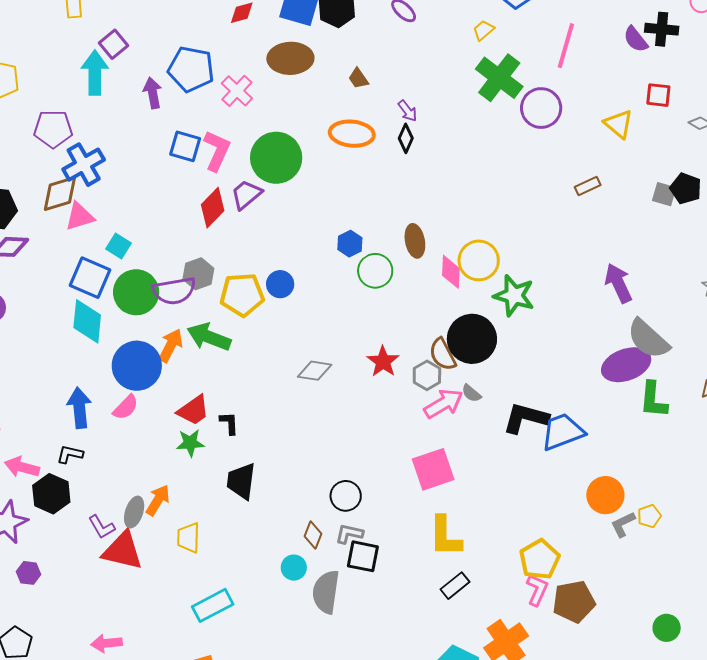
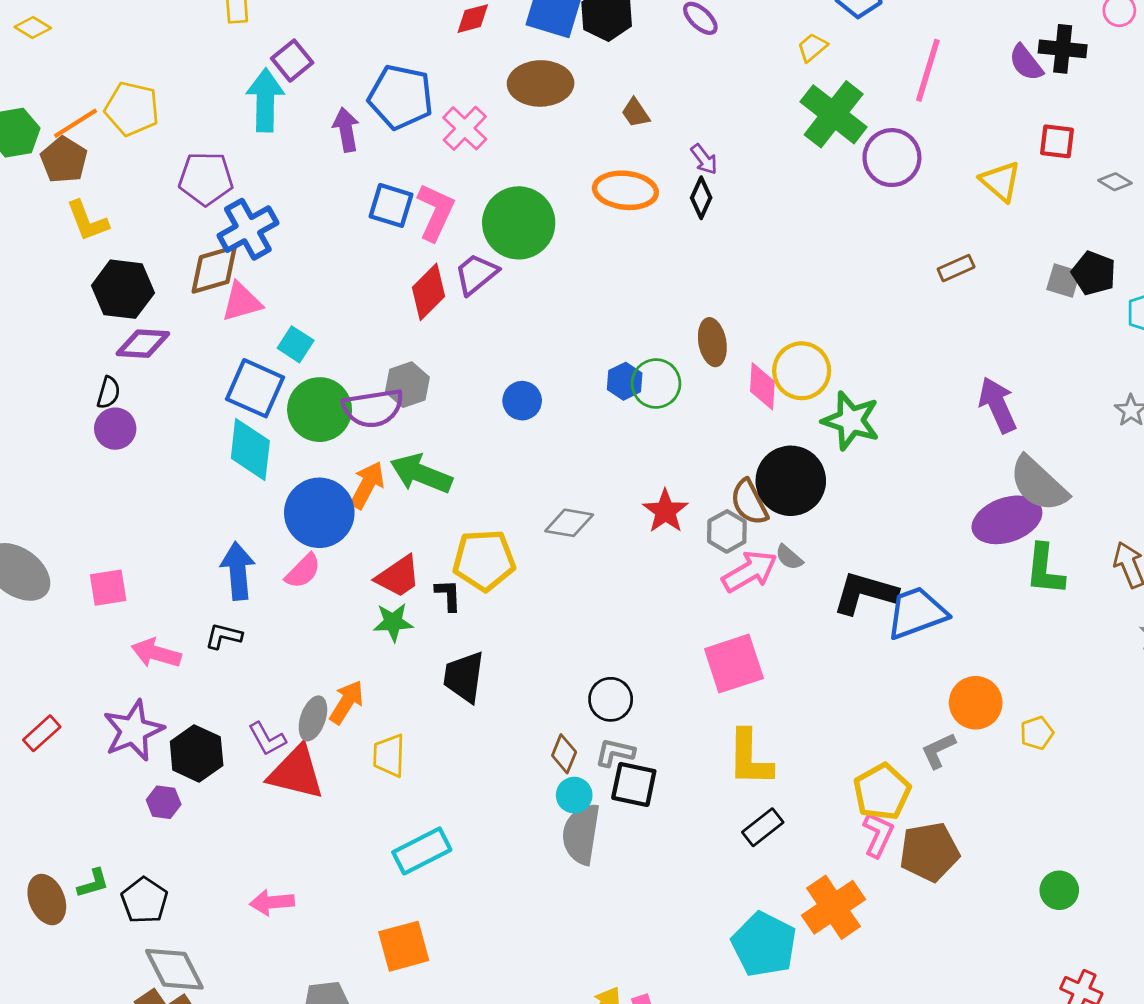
blue hexagon: (350, 244) -> (625, 381), moved
yellow pentagon: (242, 295) -> (484, 560), moved
black hexagon: (51, 494) -> (197, 753), moved
gray L-shape: (623, 524) -> (938, 751), moved
cyan circle: (294, 568) -> (574, 795), moved

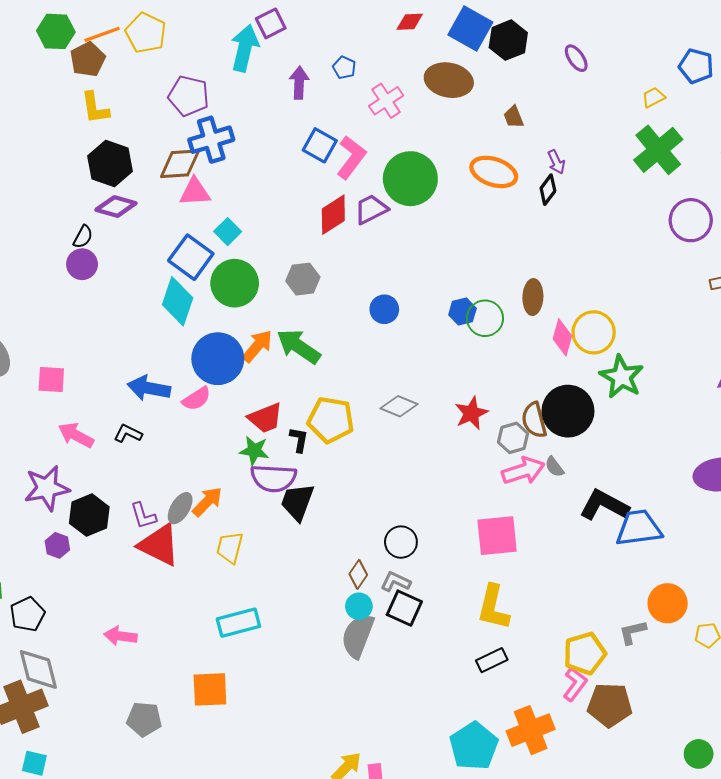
blue pentagon: (401, 97) -> (344, 68), size x0.5
purple circle: (892, 158) -> (691, 220), moved
purple semicircle: (373, 408) -> (273, 478), moved
blue arrow: (238, 571) -> (149, 388), turned -87

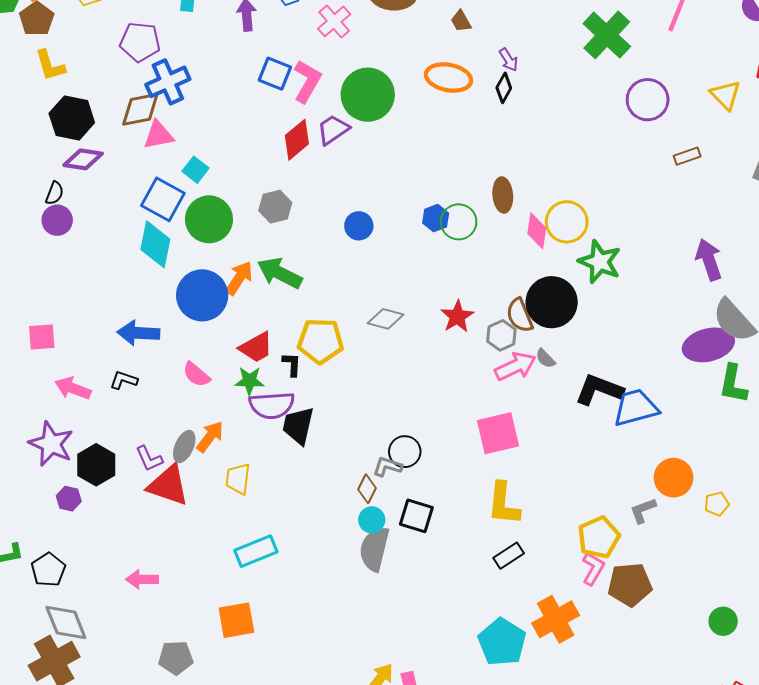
pink semicircle: (196, 399) -> (196, 375), moved, turned 80
purple star: (47, 488) -> (51, 444), turned -30
gray L-shape: (396, 582) -> (387, 467), moved

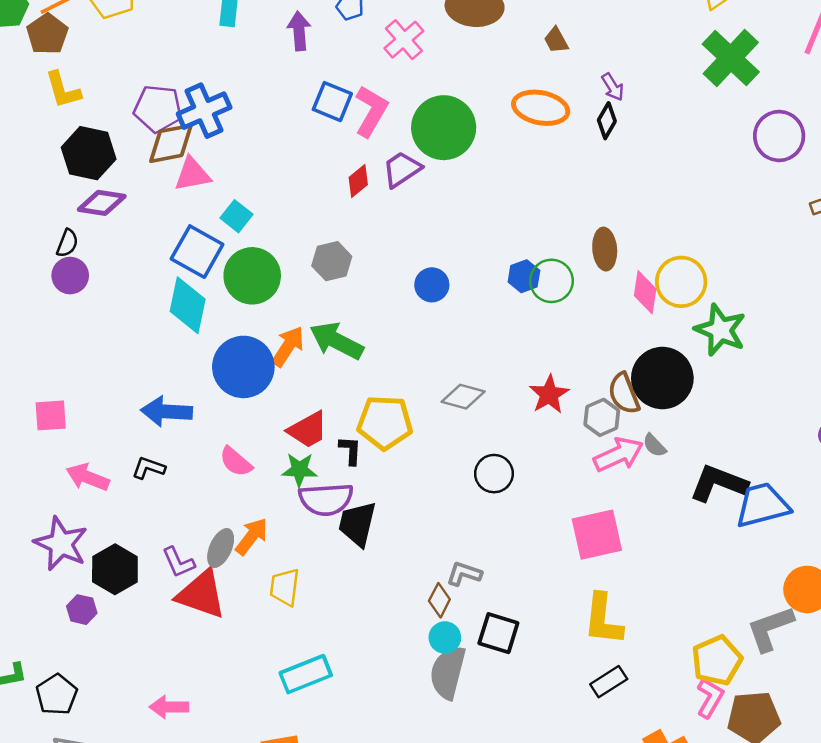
purple pentagon: (140, 42) -> (158, 109), moved
red diamond: (297, 140) -> (358, 181), size x0.7
black circle: (405, 452) -> (494, 474), moved
gray L-shape: (643, 510) -> (770, 629), size x1.5

